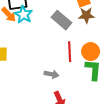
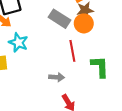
cyan star: (23, 15) -> (18, 42), moved
orange circle: (91, 52) -> (84, 23), moved

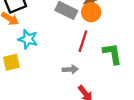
red line: (72, 51) -> (83, 41), turned 35

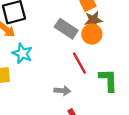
red line: (83, 41) -> (79, 63), turned -55

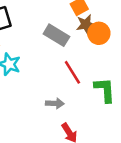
orange circle: (92, 34) -> (99, 33), moved

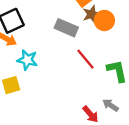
gray arrow: (55, 103) -> (111, 105), moved, turned -140

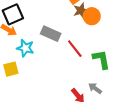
gray rectangle: (66, 28) -> (51, 34), moved

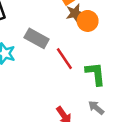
gray arrow: (95, 88) -> (96, 108), moved

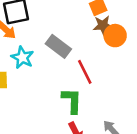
green L-shape: (95, 74) -> (72, 101), moved

